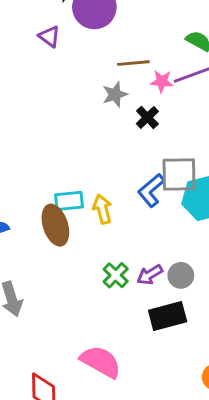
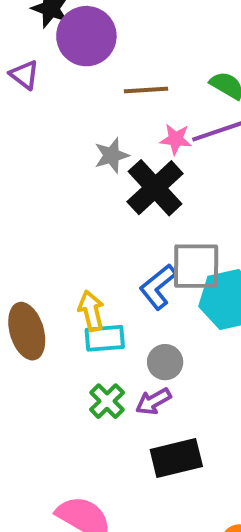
brown line: (133, 63) -> (146, 90), moved
black cross: (147, 117) -> (155, 188), size x1.8
cyan rectangle: (69, 201) -> (105, 338), moved
gray circle: (181, 275) -> (165, 362), moved

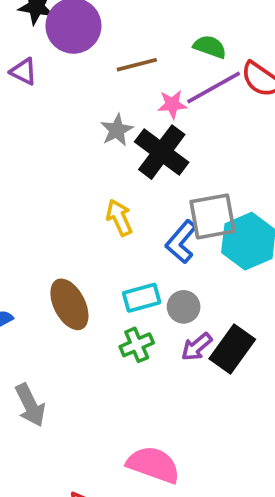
yellow arrow: (91, 311) -> (119, 218), moved
gray circle: (165, 362) -> (184, 307), moved
green cross: (107, 401) -> (137, 345), moved, turned 32
black rectangle: (176, 458) -> (232, 349), moved, turned -30

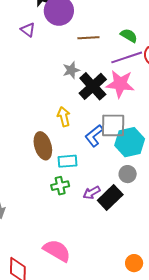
pink star: (172, 104) -> (120, 84), moved, size x1.8
brown ellipse: (69, 304) -> (43, 146), moved
gray circle: (184, 307) -> (128, 174), moved

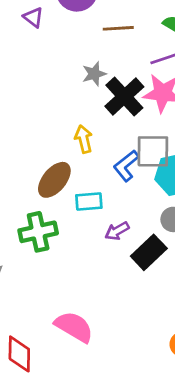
brown ellipse: (43, 146) -> (54, 180), turned 56
green cross: (60, 186) -> (38, 232), moved, size x1.5
purple arrow: (92, 193) -> (117, 231), moved

